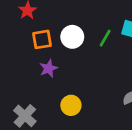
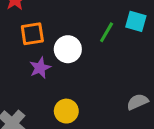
white circle: (72, 37) -> (68, 49), moved

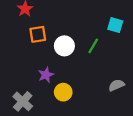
green line: (107, 32) -> (93, 46), moved
purple star: (40, 68) -> (46, 75), moved

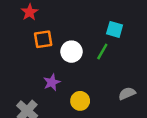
cyan square: (115, 25) -> (115, 29), moved
yellow circle: (63, 92) -> (80, 101), moved

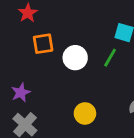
purple star: (52, 82) -> (21, 93), moved

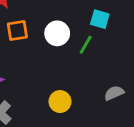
white circle: (75, 58) -> (57, 33), moved

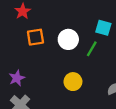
yellow circle: (60, 102) -> (73, 82), moved

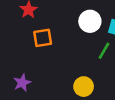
white circle: (68, 39) -> (90, 21), moved

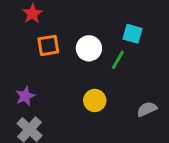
white circle: (90, 21) -> (89, 48), moved

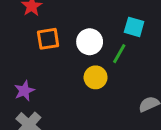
yellow circle: (95, 100) -> (96, 77), moved

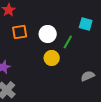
cyan square: (134, 27) -> (86, 24), moved

